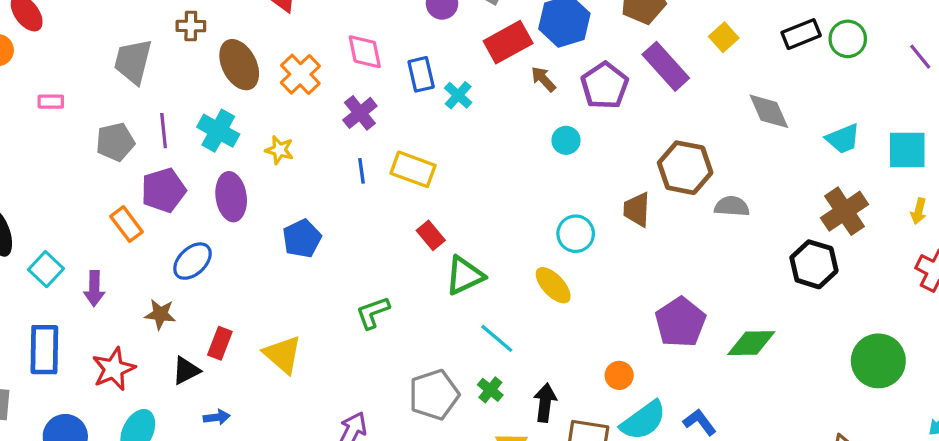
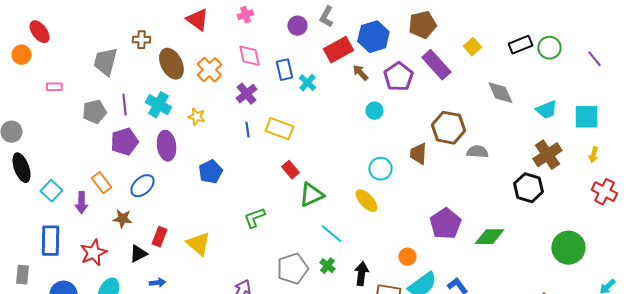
orange rectangle: (126, 224) -> (101, 183), moved

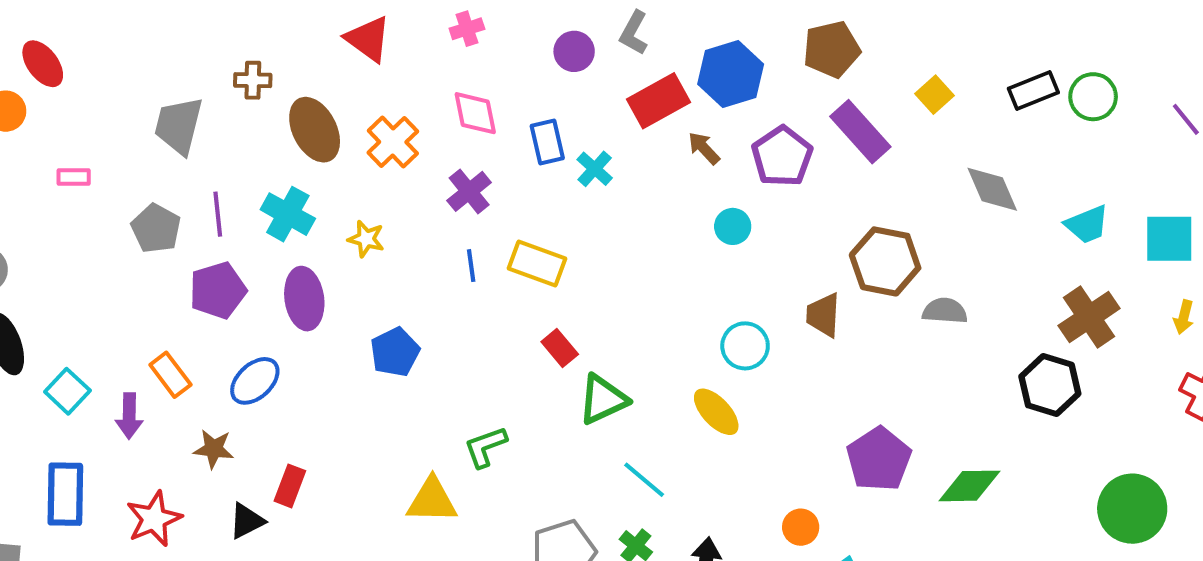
gray pentagon: (94, 112) -> (156, 228), turned -30
yellow triangle: (198, 244) -> (432, 500), moved, turned -40

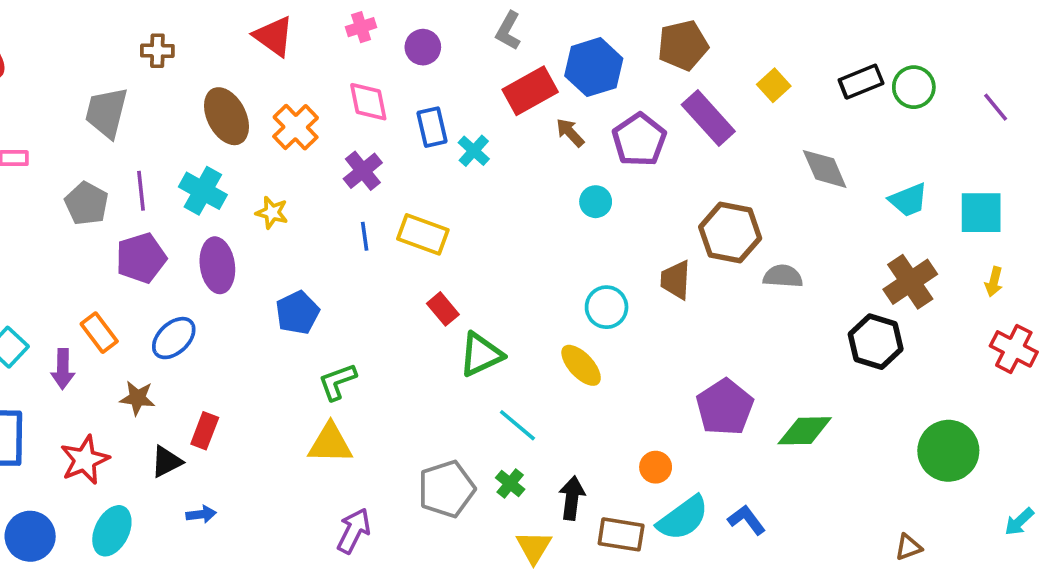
purple circle: (574, 51) -> (423, 47), moved
brown cross: (253, 80) -> (157, 51), moved
green L-shape: (486, 447) -> (337, 382), moved

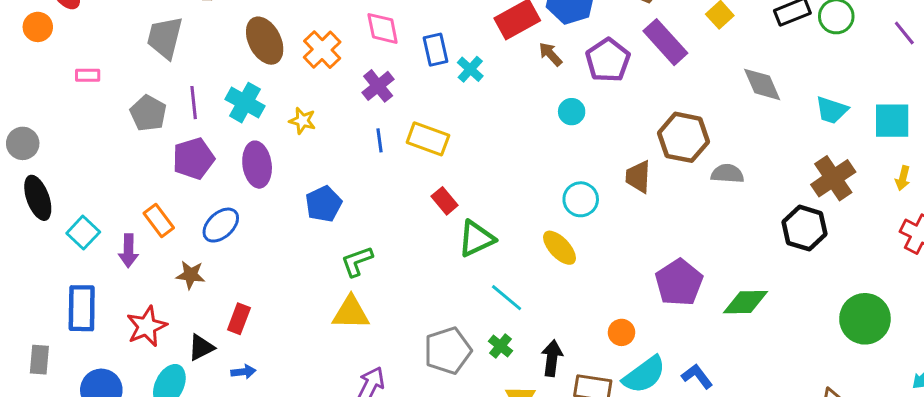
cyan trapezoid: (908, 200) -> (832, 110), turned 40
red rectangle: (205, 431) -> (239, 319), moved
black triangle: (166, 462) -> (201, 348), moved

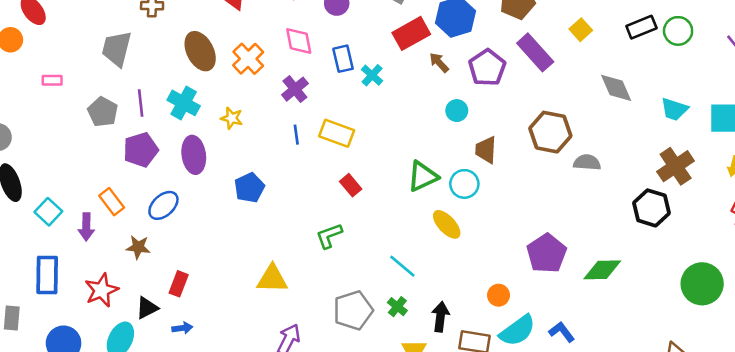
brown trapezoid: (638, 177) -> (486, 150), moved
green triangle: (476, 239) -> (423, 176), moved
green L-shape: (357, 261) -> (329, 236), moved

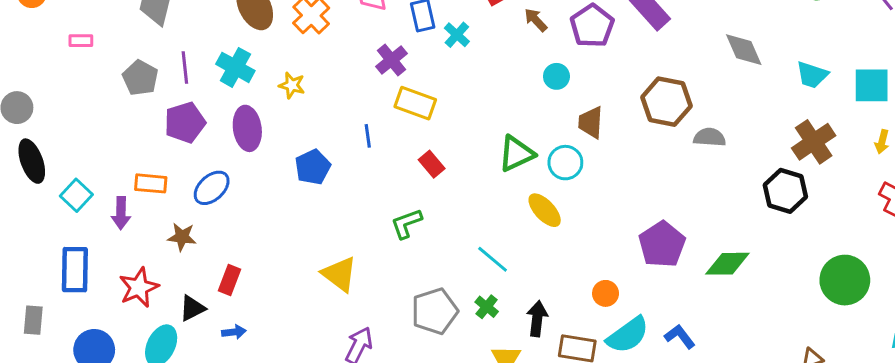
purple cross: (295, 89) -> (391, 60), moved
blue line: (296, 135) -> (368, 136), moved
orange rectangle: (112, 202) -> (151, 183), turned -48
yellow triangle: (272, 279) -> (339, 274), turned 36

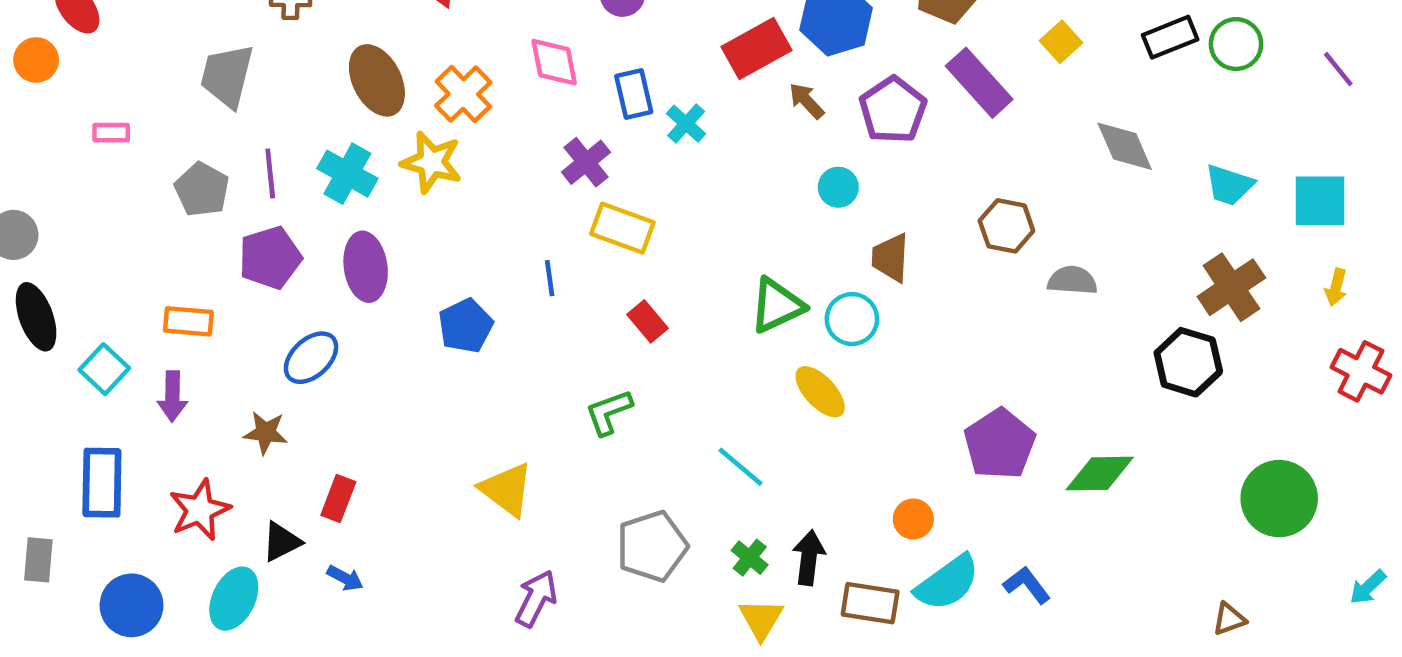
yellow star: (292, 85) -> (431, 162), moved, size x1.5
brown hexagon: (666, 102) -> (1006, 226), size x0.7
orange rectangle: (151, 183) -> (188, 321), moved
green cross: (487, 307) -> (750, 558), moved
blue arrow: (234, 332) -> (345, 578), turned 35

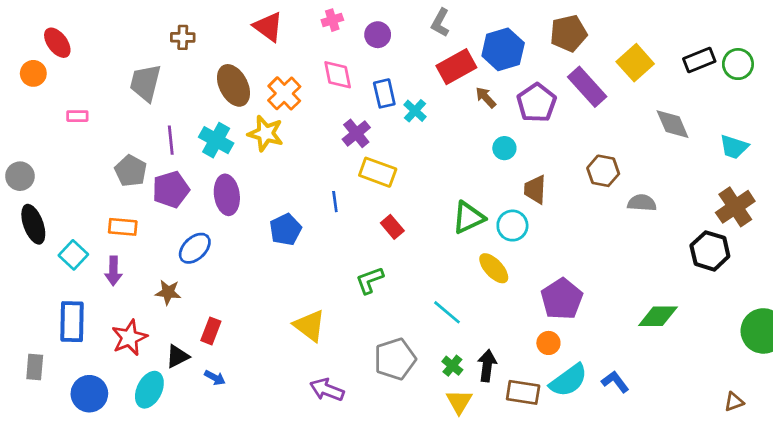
yellow square: (1061, 42) -> (635, 63), size x1.5
gray pentagon: (202, 189) -> (131, 171), moved
purple pentagon: (1000, 444) -> (562, 299), moved
purple arrow: (536, 599) -> (327, 390), turned -96

